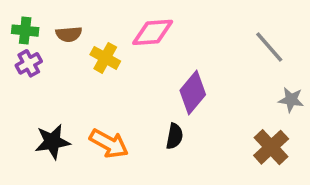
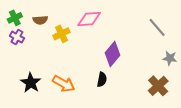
green cross: (25, 31) -> (15, 18), turned -32
yellow cross: (105, 58) -> (62, 34), turned 35
purple cross: (29, 63) -> (17, 37), turned -32
black star: (52, 142) -> (31, 83), turned -30

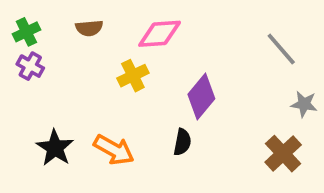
brown semicircle: (40, 20) -> (89, 28), moved
yellow cross: (62, 34) -> (133, 76), moved

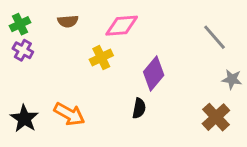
black star: (55, 148) -> (24, 118), moved
orange arrow: (114, 150) -> (69, 114), moved

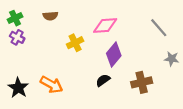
pink diamond: (122, 26) -> (105, 26), moved
black semicircle: (139, 108) -> (103, 80), turned -136
brown cross: (216, 117) -> (142, 82), moved, turned 30

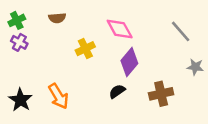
pink diamond: (105, 26) -> (120, 29), turned 65
orange arrow: (51, 85) -> (58, 96), turned 30

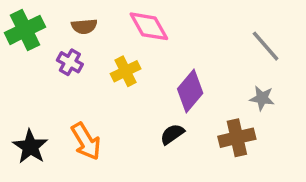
green cross: (17, 20) -> (25, 30), size x1.5
pink diamond: (120, 29) -> (149, 26), moved
purple cross: (19, 42) -> (70, 62), moved
gray star: (195, 67) -> (262, 98), moved

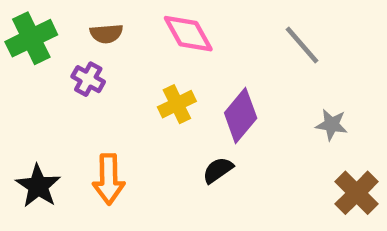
gray line: (266, 46) -> (302, 45), moved
yellow cross: (126, 71) -> (177, 104), moved
brown cross: (237, 138) -> (357, 193), moved, turned -32
orange arrow: (86, 141) -> (109, 179), turned 30

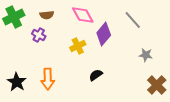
purple diamond: (241, 116) -> (104, 34), moved

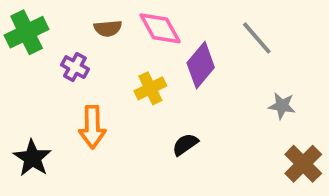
brown semicircle: (47, 15) -> (108, 28), moved
orange arrow: (48, 79) -> (92, 127), moved

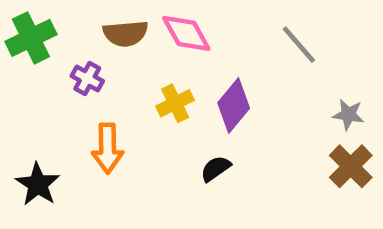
brown semicircle: (108, 28) -> (126, 33), size x1.4
purple diamond: (201, 65) -> (234, 105), moved
gray star: (282, 106) -> (348, 114), moved
brown cross: (303, 164) -> (351, 166), moved

